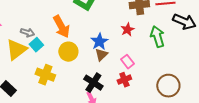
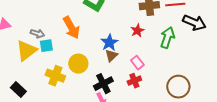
green arrow: (157, 37) -> (167, 38), turned 35
cyan square: (36, 45) -> (46, 46), turned 32
yellow circle: (68, 52) -> (78, 64), moved
black cross: (93, 83) -> (103, 84), turned 30

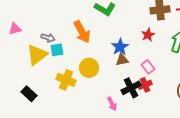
brown triangle: (111, 56) -> (122, 60), turned 32
black cross: (103, 84) -> (131, 88), moved

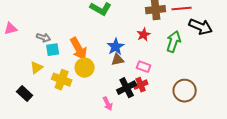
orange arrow: (82, 32) -> (79, 49), moved
yellow triangle: (37, 55) -> (37, 68), moved, size x0.6
pink rectangle: (148, 67) -> (144, 67), turned -32

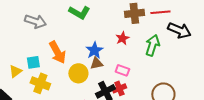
gray arrow: (44, 38) -> (35, 21), moved, size x1.5
cyan square: (53, 50) -> (33, 62), moved
yellow circle: (85, 68) -> (78, 73), moved

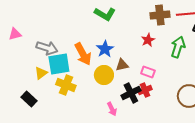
gray arrow: (35, 21) -> (47, 48), moved
blue star: (94, 50) -> (105, 49), moved
cyan square: (33, 62) -> (59, 64), size x1.6

